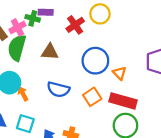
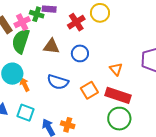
blue circle: (95, 61) -> (80, 53), moved, size x0.7

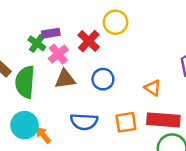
green cross: (37, 14) -> (37, 43), turned 32
pink cross: (22, 22) -> (58, 54), moved
orange square: (89, 90) -> (126, 122), turned 36

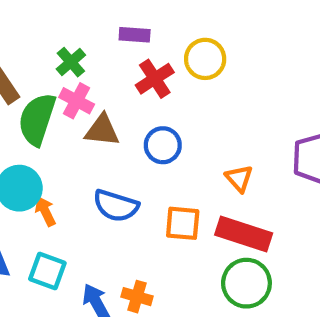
purple rectangle: (51, 33) -> (135, 35), moved
pink cross: (58, 54) -> (77, 101), moved, turned -36

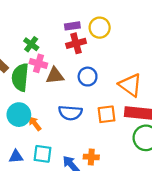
purple rectangle: (135, 35) -> (72, 26), moved
red cross: (155, 79) -> (76, 43), turned 30
orange triangle: (239, 178) -> (130, 85), size x1.6

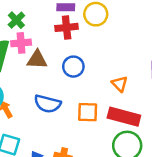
pink cross: (38, 63) -> (21, 43), turned -30
orange triangle: (130, 85) -> (120, 84), size x0.6

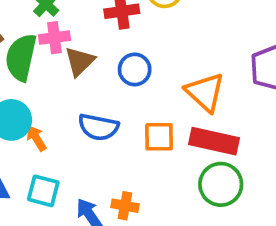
brown triangle: (37, 60) -> (80, 61), turned -45
orange triangle: (120, 84) -> (205, 92), size x1.6

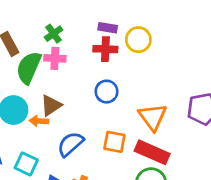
brown triangle: (80, 61) -> (51, 105), moved
blue semicircle: (98, 127) -> (70, 144), moved, turned 116
orange arrow: (36, 138) -> (39, 121), moved, turned -66

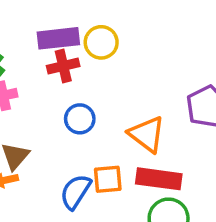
purple rectangle: (108, 28) -> (58, 38), size x1.6
blue semicircle: (70, 144) -> (76, 192), moved

